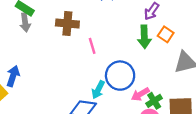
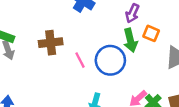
blue circle: (120, 76) -> (110, 60), moved

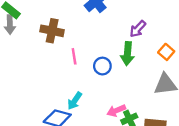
orange square: (151, 33) -> (166, 52), moved
blue circle: (110, 60) -> (102, 66), size x0.6

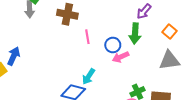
pink arrow: (116, 111) -> (121, 57), moved

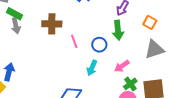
pink arrow: (121, 57) -> (122, 66), moved
cyan arrow: (89, 77) -> (92, 68), moved

